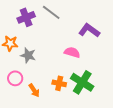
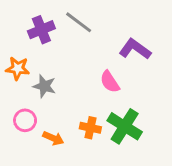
pink semicircle: (72, 52) -> (110, 82), turned -140
orange arrow: (34, 90) -> (53, 138), turned -32

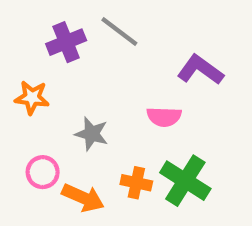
pink semicircle: (110, 82) -> (164, 117), turned -55
gray star: (44, 86) -> (92, 134), moved
orange arrow: (53, 138) -> (83, 198), size x1.4

